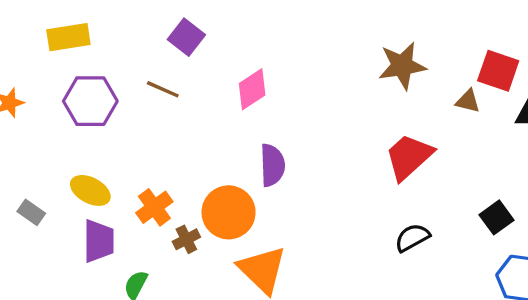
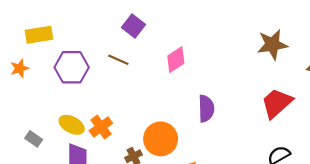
yellow rectangle: (68, 37) -> (39, 35), moved
purple semicircle: (272, 165) -> (206, 109), moved
orange cross: (154, 207) -> (101, 127), moved

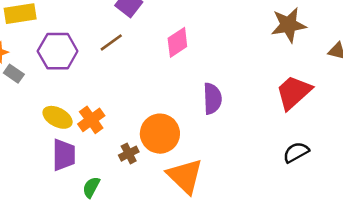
brown line: (118, 60) -> (111, 42), turned -60
gray rectangle: (34, 139) -> (14, 74), moved

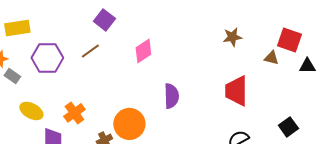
brown star: (289, 25) -> (232, 37), size x0.7
red trapezoid: (294, 92) -> (236, 91), turned -48
yellow ellipse: (58, 117) -> (31, 111), moved

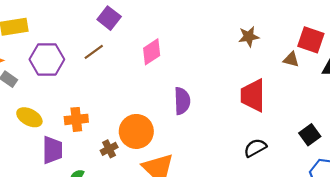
orange cross: (74, 113) -> (76, 119), turned 30

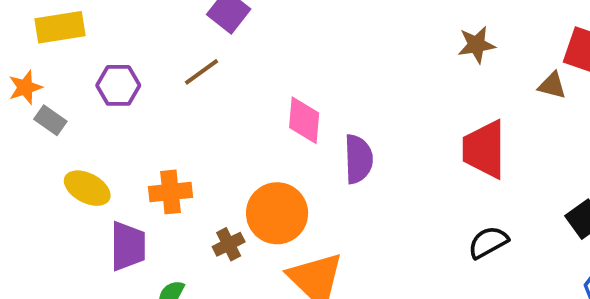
pink diamond: (152, 52) -> (304, 120), moved, turned -52
purple hexagon: (47, 59) -> (118, 85), size x0.7

